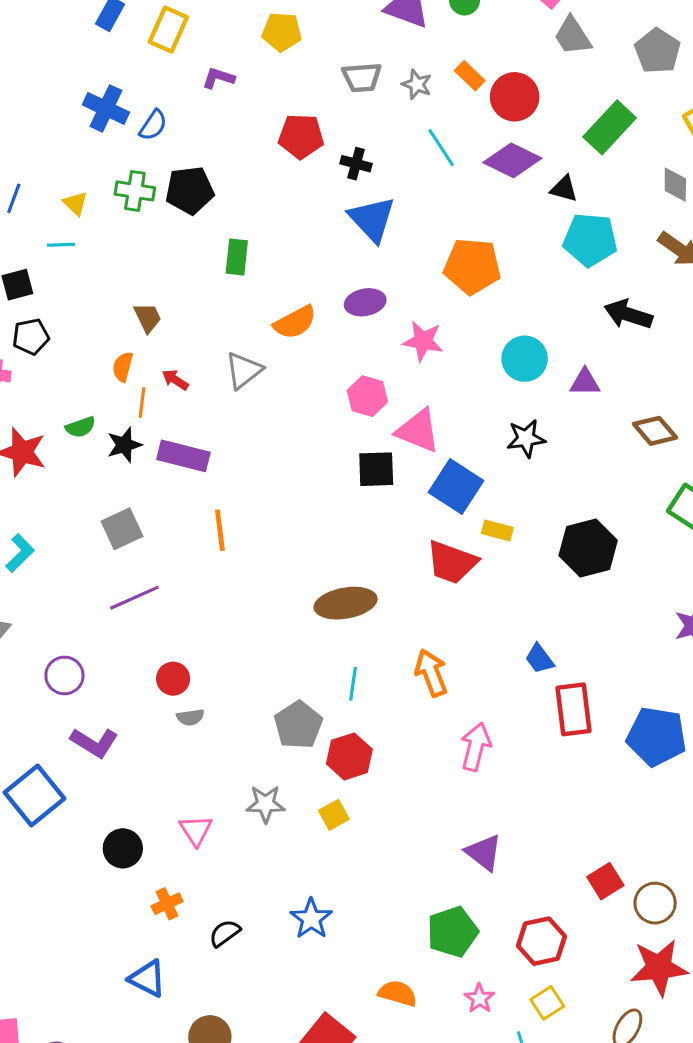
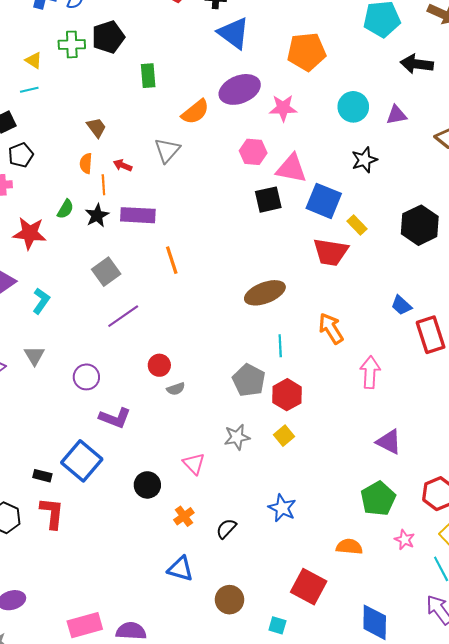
purple ellipse: (365, 302) -> (240, 89), size x1.5
green semicircle: (80, 427) -> (65, 209), turned -30
yellow rectangle: (497, 531) -> (357, 225), turned 42

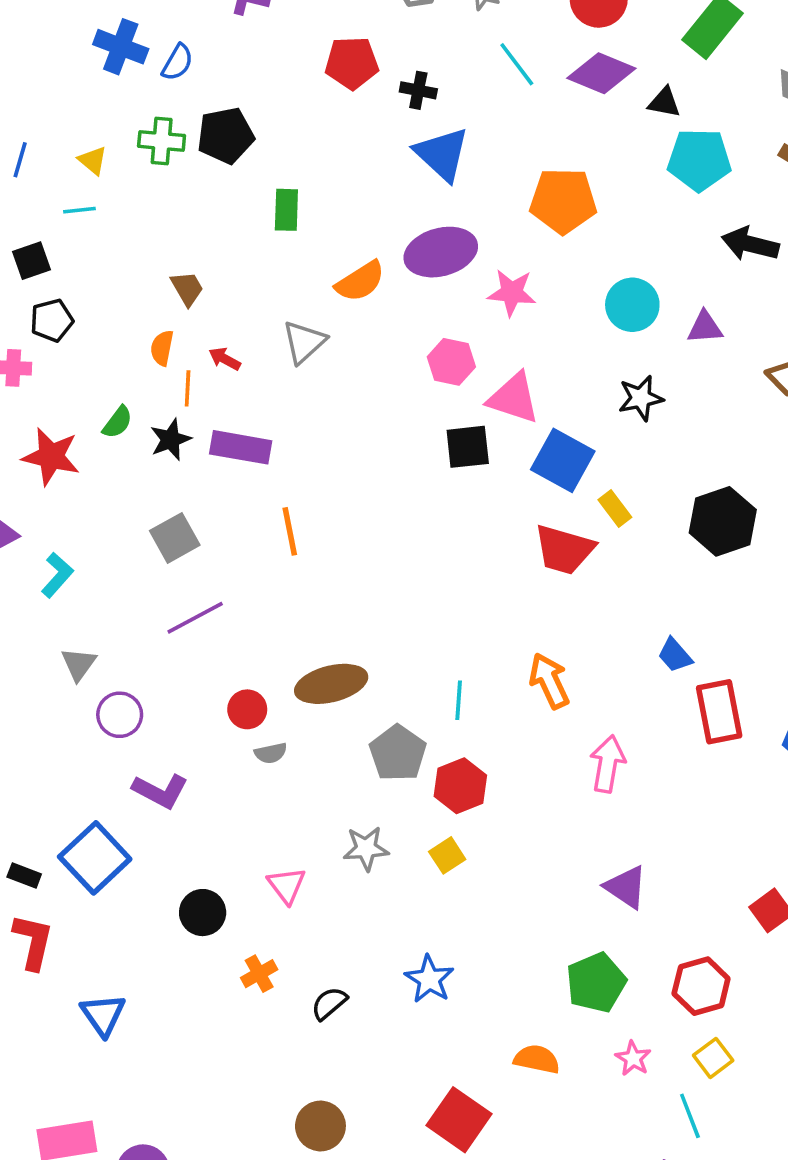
brown ellipse: (265, 293) -> (331, 684), moved
gray triangle: (34, 356) -> (79, 664), moved
blue triangle: (180, 569) -> (103, 1015), moved, turned 32

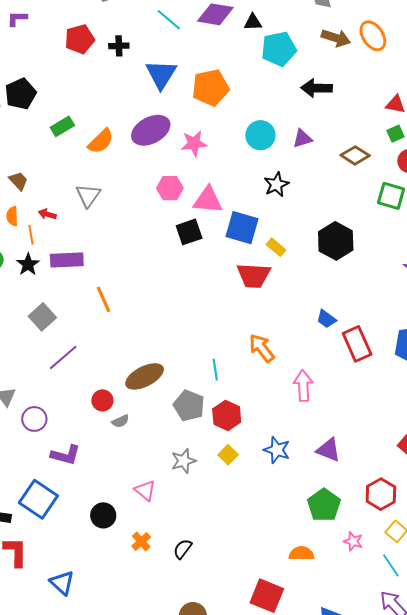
blue triangle: (442, 154) -> (161, 74), moved, turned 32
green rectangle: (286, 210) -> (62, 126), turned 70
orange semicircle: (360, 281) -> (101, 141), moved
blue star: (429, 979) -> (277, 450), moved

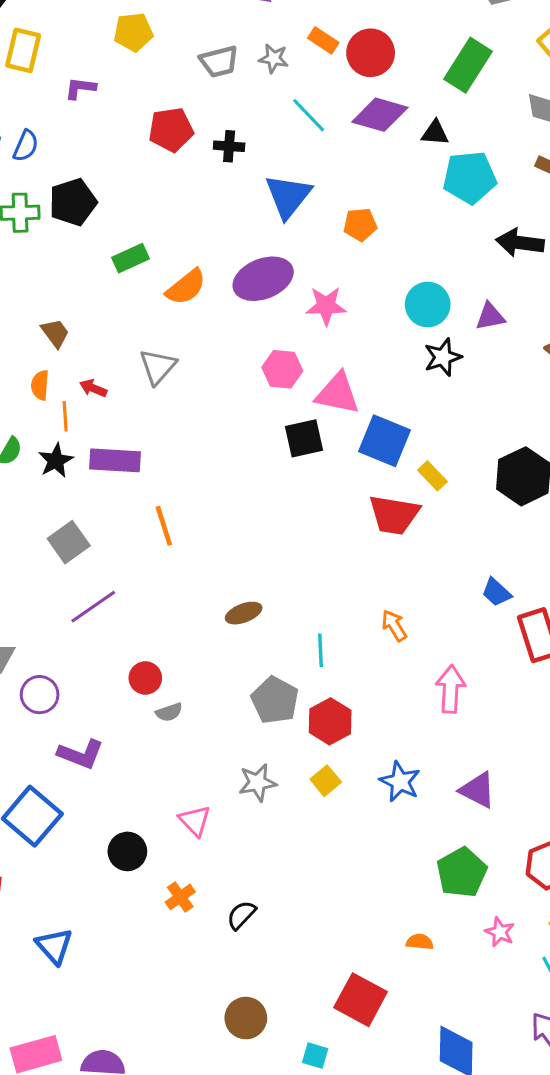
orange pentagon: (210, 88) -> (360, 224), size x0.6
black star: (276, 184) -> (443, 357), moved
orange arrow: (262, 348) -> (394, 626), size x0.7
brown ellipse: (145, 376) -> (244, 613), moved, size x0.6
orange semicircle: (301, 554) -> (420, 942), size x0.7

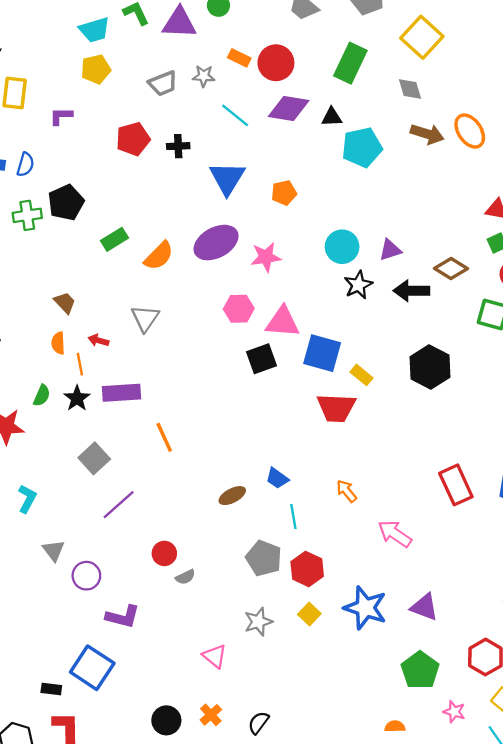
black arrow: (520, 243) -> (411, 291), moved
blue trapezoid: (496, 592) -> (277, 478), moved
pink arrow: (451, 689) -> (395, 534), turned -52
blue star: (400, 782) -> (365, 608), size x1.4
black circle: (127, 851) -> (166, 720), moved

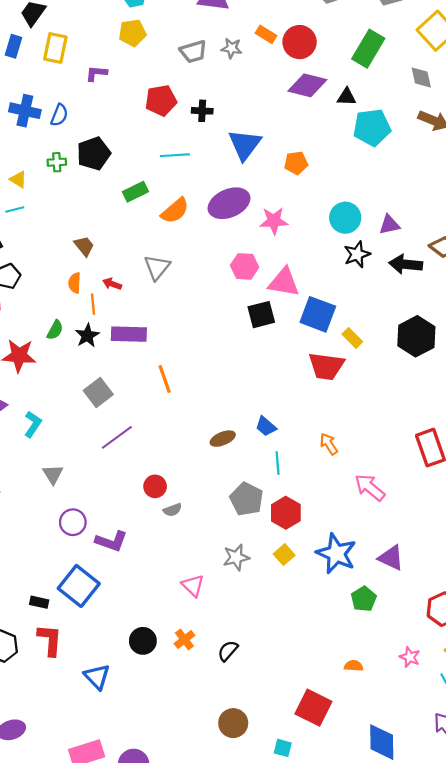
cyan line: (235, 115) -> (175, 155), moved, turned -48
green cross: (27, 215) -> (57, 162), size x0.7
purple circle: (86, 576) -> (73, 522), moved
green pentagon: (420, 670) -> (364, 599), moved, size x0.7

